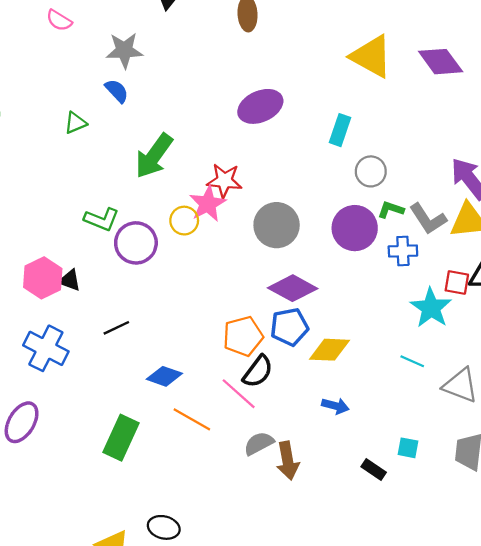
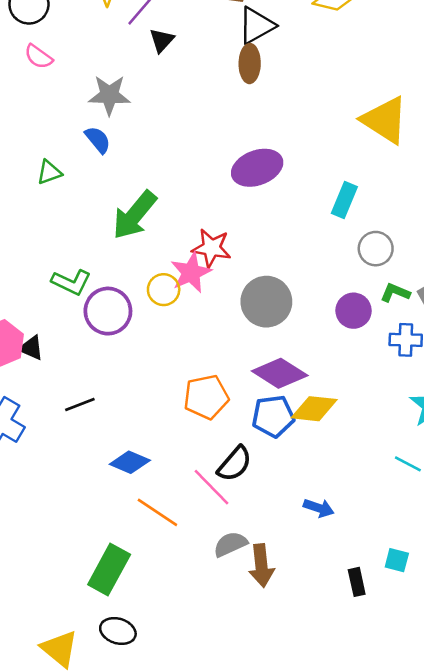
purple circle: (355, 228) -> (354, 311), size x0.7
orange pentagon: (243, 336) -> (206, 397), moved
yellow diamond: (329, 350) -> (314, 409), moved
green rectangle: (121, 438) -> (109, 569), moved
black rectangle: (374, 470) -> (357, 582), turned 40

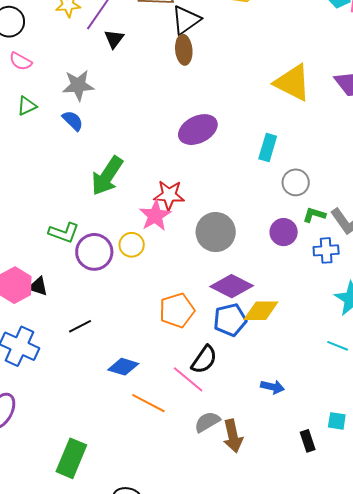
green triangle: (49, 172) -> (27, 106), moved
yellow circle: (164, 290) -> (132, 245), moved
green rectangle: (109, 569) -> (71, 458), moved

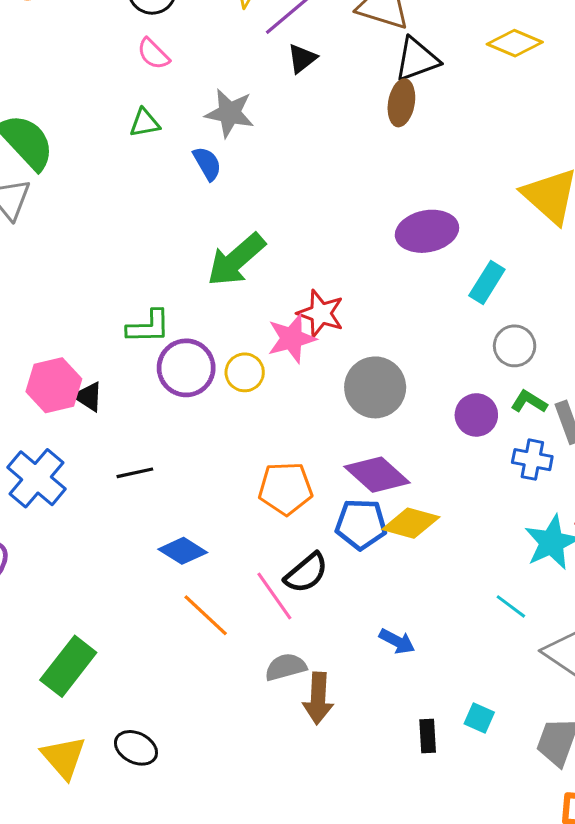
purple ellipse: (198, 130) -> (427, 231), moved
green L-shape: (64, 233) -> (148, 327), turned -36

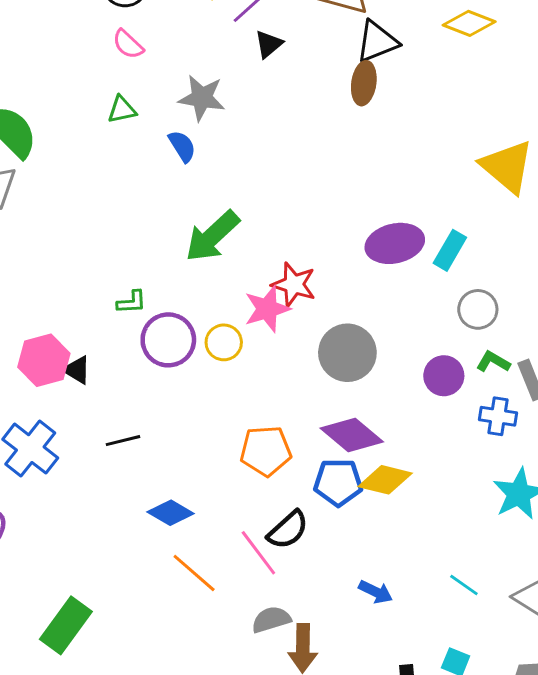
purple ellipse: (427, 231) -> (395, 243), moved
green L-shape: (148, 327) -> (131, 302), size x0.7
cyan line: (511, 606) -> (464, 585), moved

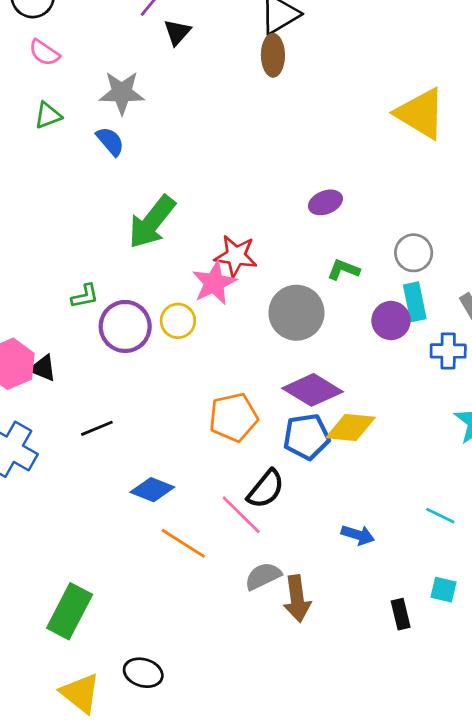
purple ellipse: (395, 243) -> (325, 202), size x0.6
cyan rectangle: (450, 250) -> (415, 302), moved, turned -33
green L-shape: (493, 362) -> (343, 270), moved

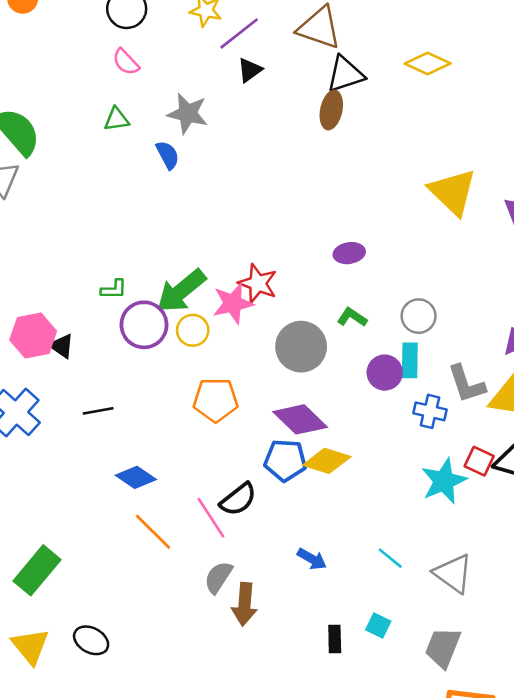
green arrow: (152, 222) -> (181, 291), moved
orange pentagon: (233, 417) -> (216, 400), moved
gray semicircle: (263, 576) -> (218, 577), turned -44

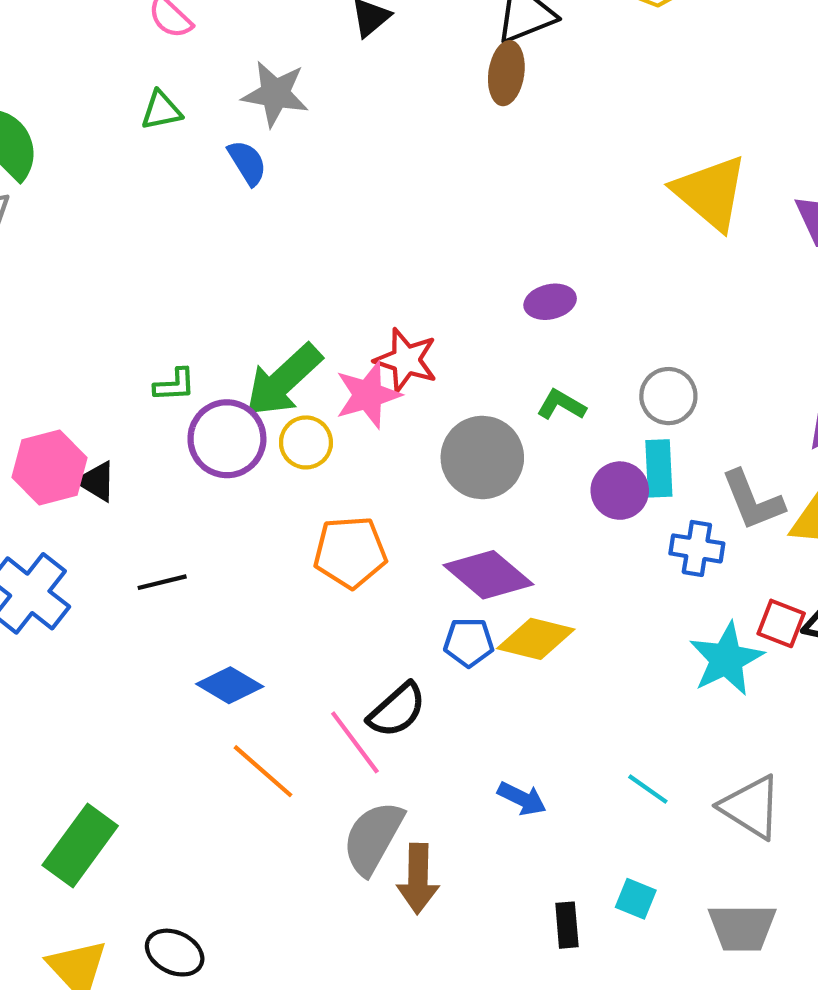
blue pentagon: (285, 460) -> (469, 642), size x0.7
gray semicircle: (218, 577) -> (373, 838), size x1.4
gray trapezoid: (443, 647) -> (742, 927), turned -108

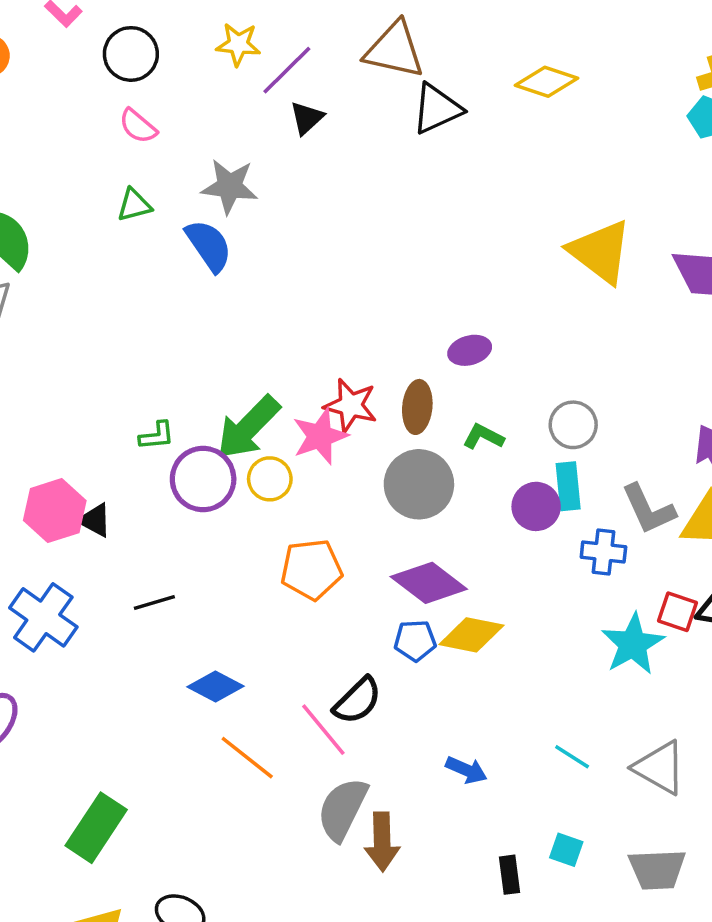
brown ellipse: (506, 73) -> (417, 407), moved
blue semicircle: (247, 163) -> (209, 246), size x1.4

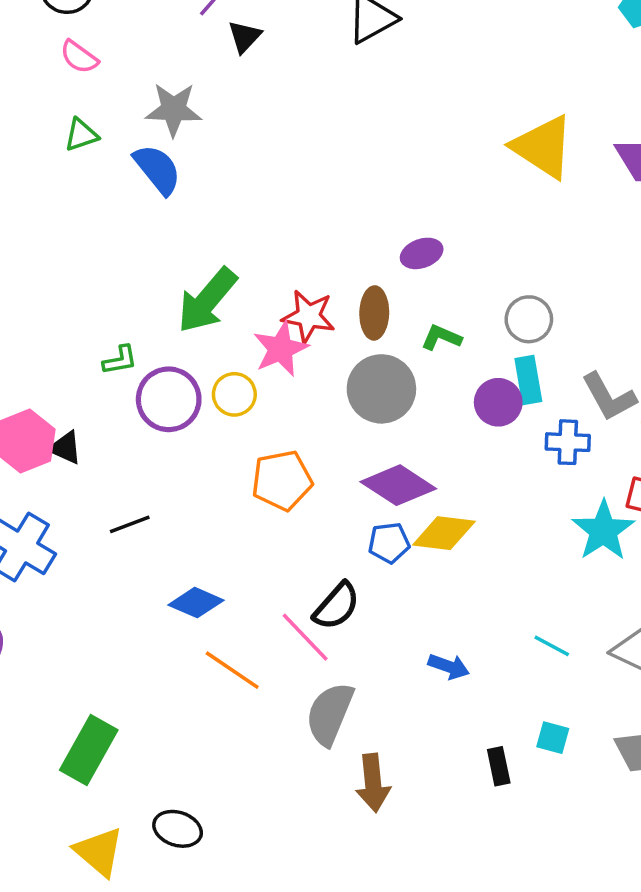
green arrow: (248, 427) -> (207, 300), moved
brown arrow: (382, 842) -> (373, 783), moved

